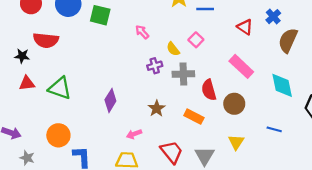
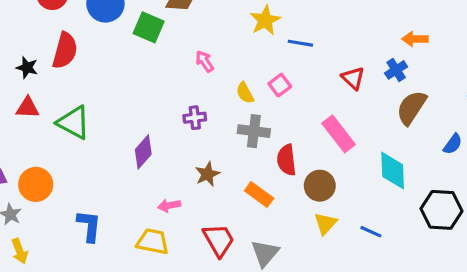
red semicircle: (46, 40) -> (65, 51), turned -90
purple cross: (155, 66) -> (195, 118), moved
orange circle: (58, 135) -> (36, 184), moved
yellow triangle: (236, 142) -> (325, 223), moved

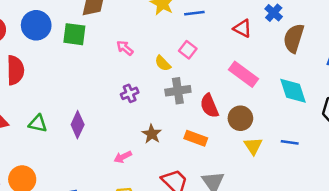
green triangle: (74, 122) -> (38, 124), size x0.7
purple diamond: (143, 152) -> (78, 125), moved
pink arrow: (169, 205) -> (123, 157), moved

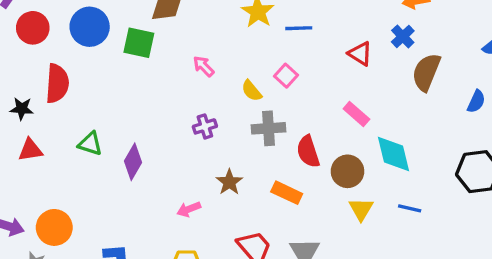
pink rectangle: (244, 74) -> (356, 114), size x0.7
cyan diamond: (293, 91) -> (394, 154), moved
green triangle: (38, 124) -> (90, 144), moved

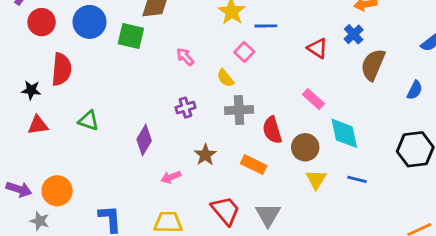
pink square: (286, 76) -> (244, 52), moved
purple diamond: (133, 162) -> (144, 140), moved

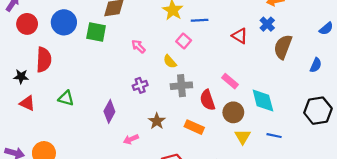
pink rectangle: (313, 99) -> (230, 81), moved
red triangle: (38, 125) -> (27, 103), turned 35

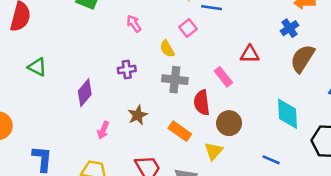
red triangle: (240, 36) -> (250, 54), moved, turned -42
pink rectangle: (230, 81) -> (223, 77), moved
cyan diamond: (263, 100) -> (287, 114), moved
yellow triangle: (243, 137) -> (214, 151), moved
pink arrow: (131, 139) -> (103, 130), turned -56

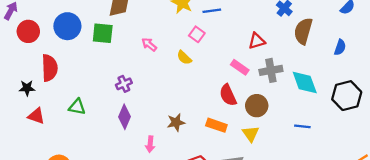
purple cross: (127, 69) -> (124, 84), moved
gray cross: (175, 80) -> (271, 70), moved
brown star: (138, 115) -> (176, 122), turned 30

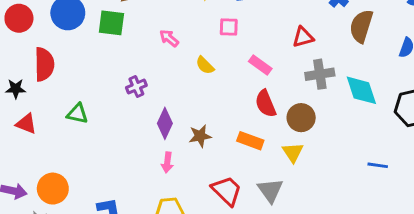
pink square: (197, 34) -> (229, 27), turned -35
yellow semicircle: (184, 58) -> (205, 65), moved
pink rectangle: (240, 67) -> (260, 65), moved
purple diamond: (125, 117) -> (165, 123), moved
blue line: (302, 126) -> (378, 165), moved

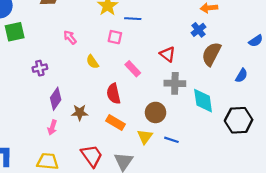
green square: (111, 23) -> (15, 32), moved, turned -30
red triangle: (303, 37) -> (168, 54), turned 42
red semicircle: (266, 104) -> (114, 94), moved
blue line: (378, 165) -> (171, 140), moved

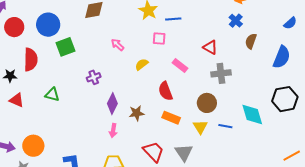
brown semicircle: (211, 54) -> (251, 41), size x0.7
yellow semicircle: (92, 62) -> (142, 64), turned 96
blue semicircle: (241, 75) -> (282, 57), size x1.6
cyan diamond: (203, 101) -> (252, 114), moved

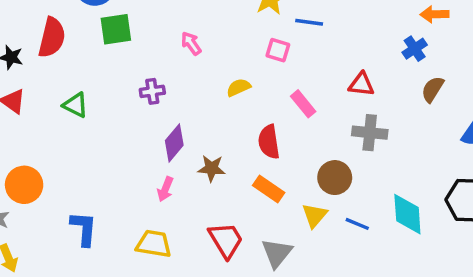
pink arrow: (118, 45) -> (191, 43), moved
red triangle: (210, 47) -> (361, 84), turned -35

